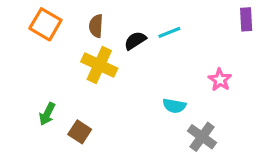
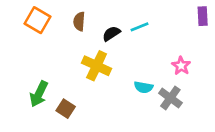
yellow cross: (99, 65) -> (97, 66), moved
green arrow: (47, 114) -> (39, 94), size x1.4
gray cross: (202, 137) -> (170, 98), moved

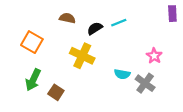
orange square: (38, 20) -> (32, 42), moved
brown semicircle: (79, 21) -> (67, 18), turned 98

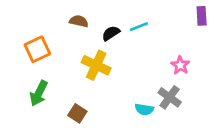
orange square: (32, 42) -> (37, 49), turned 35
cyan semicircle: (122, 74) -> (144, 109), moved
brown square: (56, 92) -> (77, 113), moved

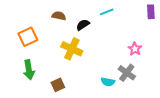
cyan line: (139, 27) -> (107, 12), moved
green arrow: (39, 93) -> (29, 70), turned -36
brown square: (77, 113) -> (58, 85), turned 32

